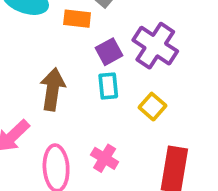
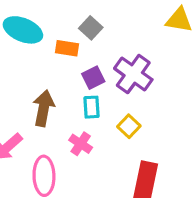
pink cross: (105, 158) -> (81, 144), moved

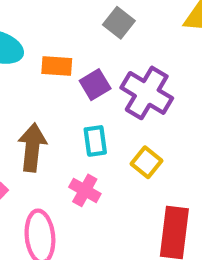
gray square: (91, 28) -> (119, 23), moved
purple square: (93, 78) -> (95, 85), moved

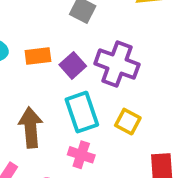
cyan rectangle: (95, 141) -> (82, 112), size x1.5

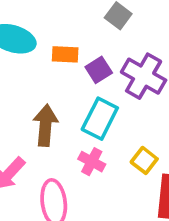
cyan rectangle: (82, 112) -> (100, 119), turned 36
yellow square: (128, 122) -> (144, 160), moved

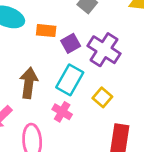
yellow square: (144, 160) -> (102, 97), moved

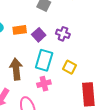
purple cross: (104, 50) -> (63, 34), size x0.6
pink cross: (62, 112) -> (44, 84), turned -32

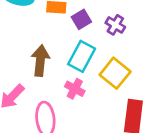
yellow square: (70, 67) -> (115, 73), size x1.5
pink cross: (44, 84) -> (75, 89), turned 32

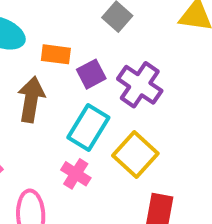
purple cross: (115, 25) -> (140, 85), size x1.5
brown arrow: (40, 61) -> (31, 99), moved

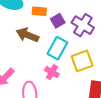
brown arrow: (31, 99) -> (27, 35), turned -75
yellow square: (135, 155) -> (82, 61), turned 30

